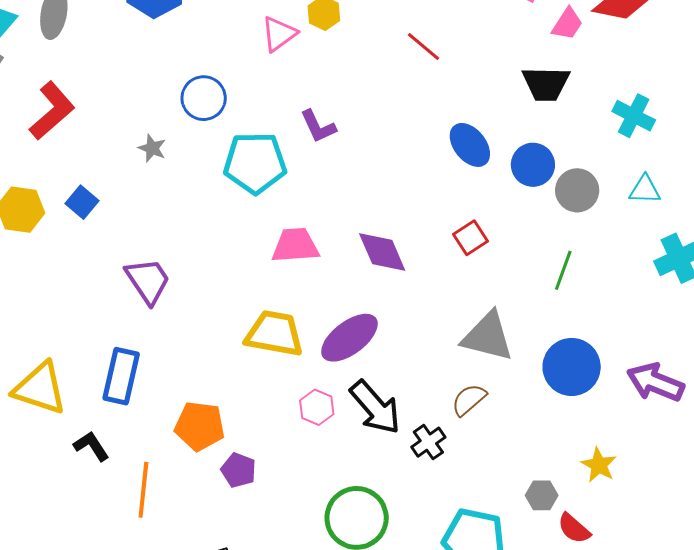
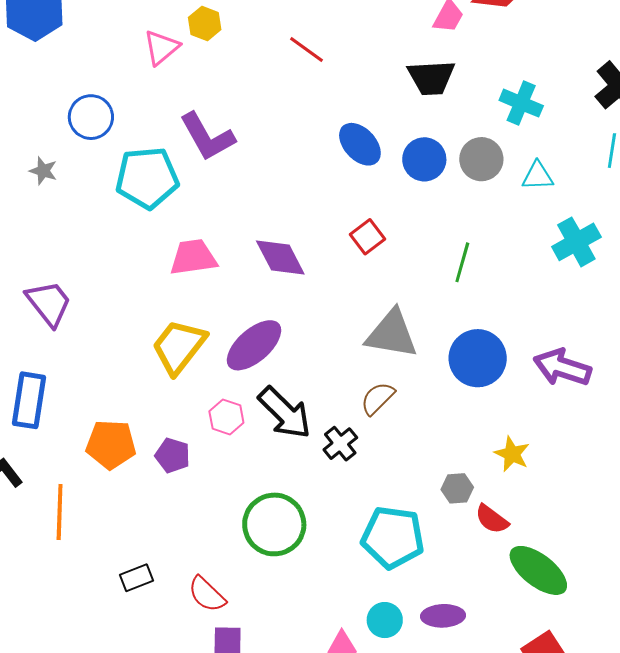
purple L-shape: (318, 126) -> (207, 137), size x1.5
gray circle: (577, 190) -> (481, 159), moved
yellow trapezoid: (274, 334) -> (179, 347), turned -58
purple pentagon: (239, 470) -> (173, 455), moved

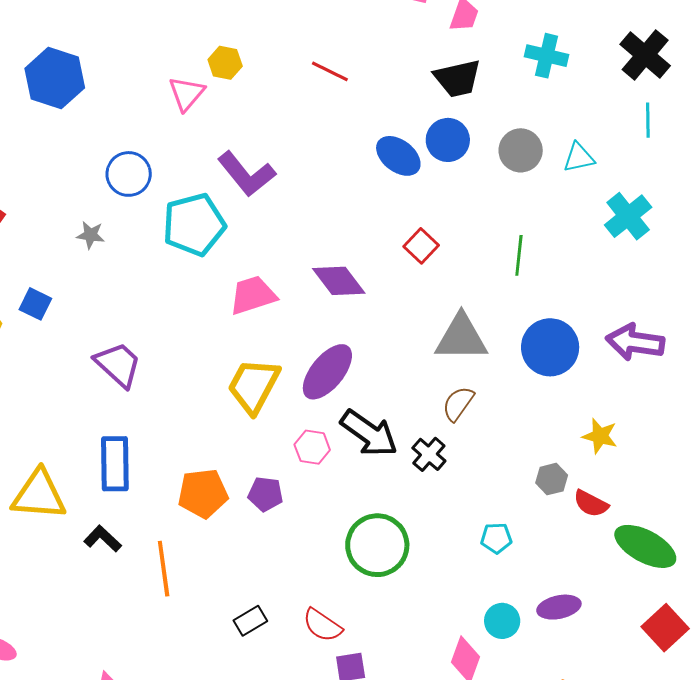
cyan cross: (521, 103) -> (547, 56), moved
blue circle: (424, 159) -> (448, 140), moved
cyan pentagon: (393, 537) -> (496, 538), size x0.5

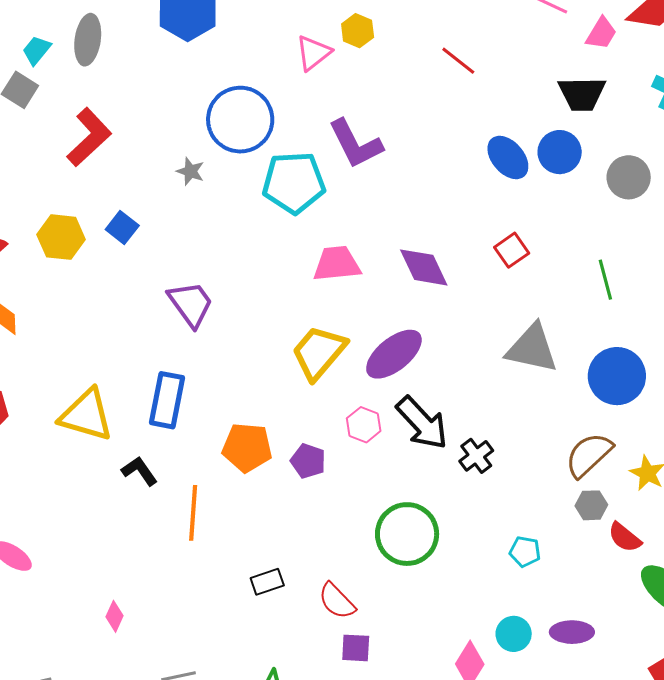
blue circle: (129, 174) -> (240, 120), size x1.5
green line: (519, 255) -> (605, 280), turned -33
brown semicircle: (458, 404) -> (589, 455), moved, size x1.4

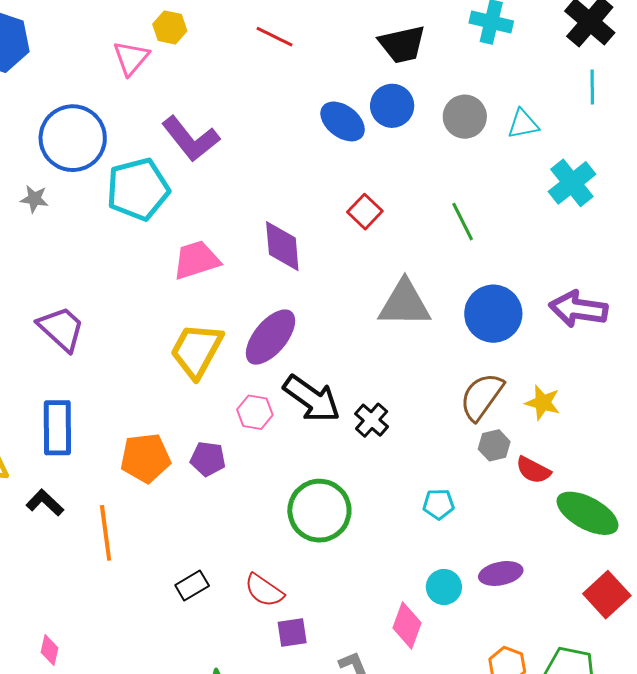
purple diamond: (424, 267) -> (282, 246), turned 32

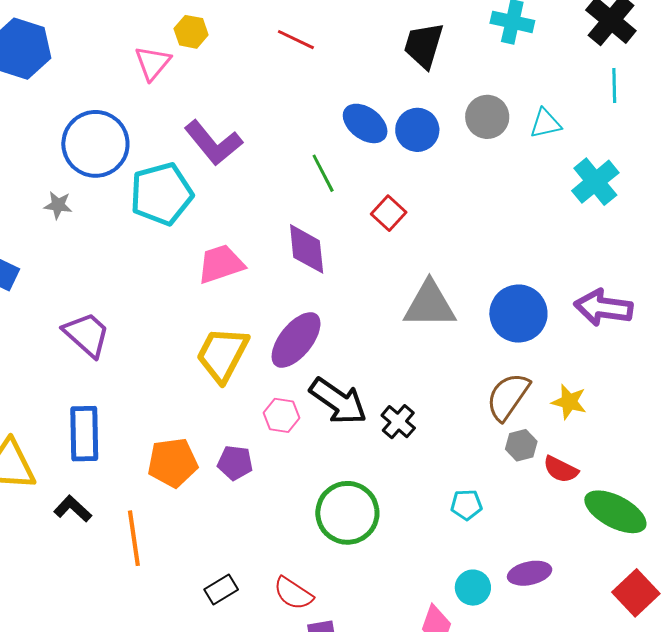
black trapezoid: (402, 44) -> (424, 45), turned 120
blue circle: (392, 106) -> (417, 130), moved
green line: (463, 222) -> (323, 173), moved

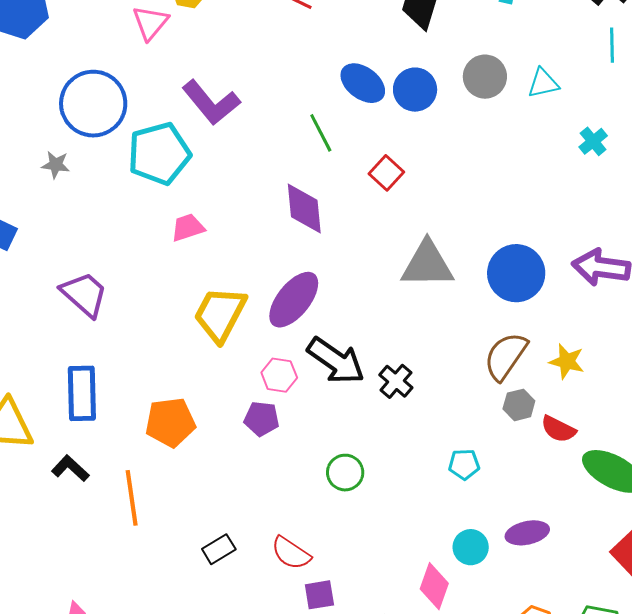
cyan cross: (595, 182) -> (593, 141), size x0.6
pink trapezoid: (221, 264) -> (188, 228), moved, size x0.7
purple pentagon: (235, 463) -> (262, 419), moved
green circle: (347, 513) -> (345, 473), size x0.6

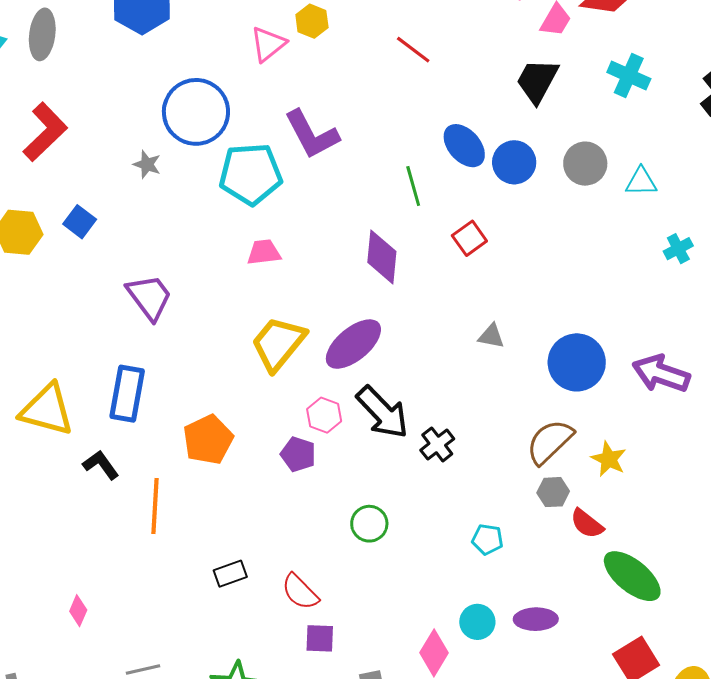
gray triangle: (427, 264) -> (491, 336), size x0.5
orange pentagon: (170, 422) -> (208, 440), turned -30

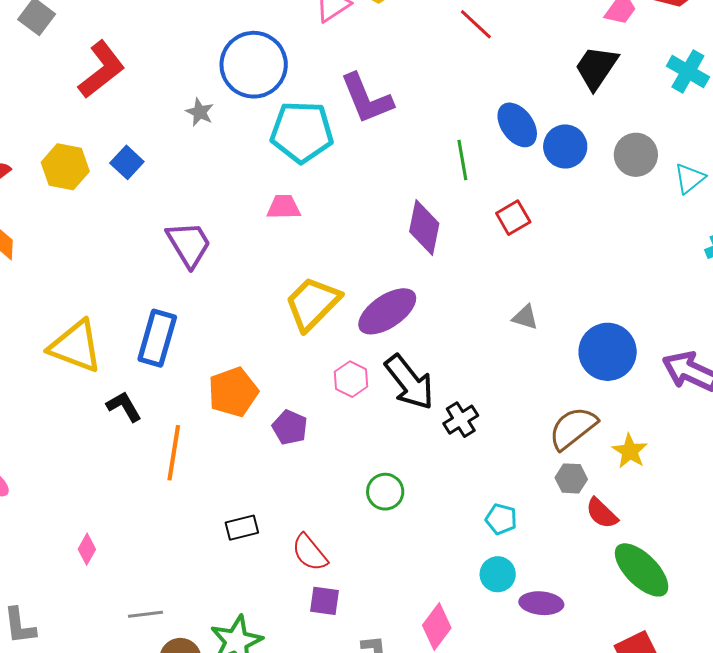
cyan triangle: (641, 182) -> (690, 178), turned -44
pink trapezoid: (264, 252) -> (284, 207), moved
purple pentagon: (298, 454) -> (290, 427), moved
cyan circle: (477, 622) -> (498, 574), moved

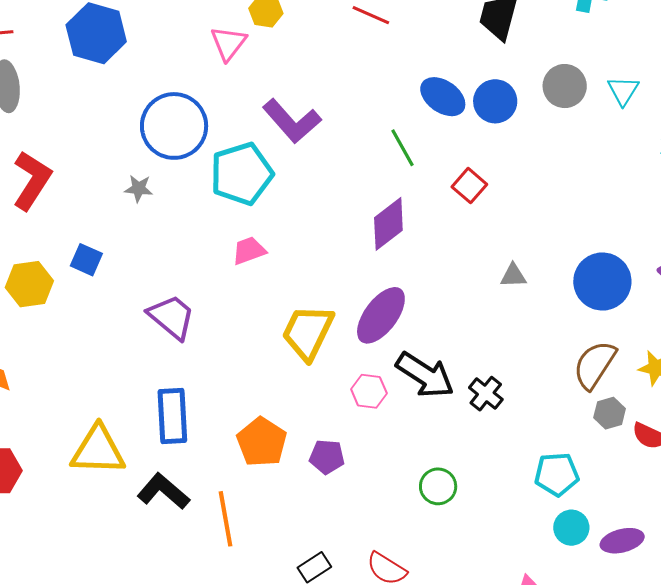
purple diamond: (424, 227) -> (388, 224), turned 60
black L-shape: (124, 406) -> (163, 491), size x1.4
cyan pentagon: (501, 519) -> (557, 474), size x1.4

